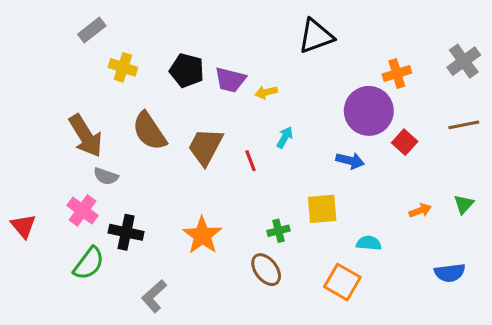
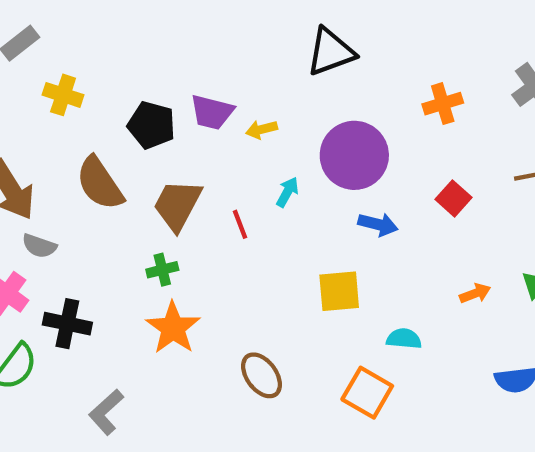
black pentagon: (187, 70) -> (151, 125), moved
purple circle: (369, 111) -> (354, 155), moved
green cross: (279, 231) -> (162, 270), moved

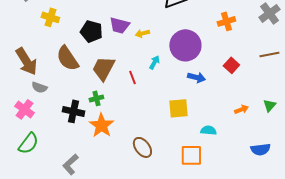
black cross: (67, 324) -> (73, 111), moved
orange square: (367, 393) -> (191, 155), turned -30

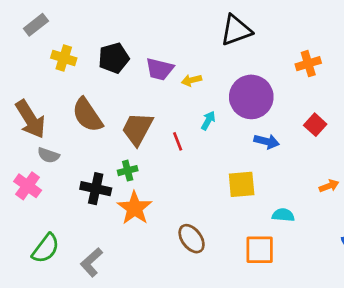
black pentagon: (91, 31) -> (114, 58), moved, turned -30
green semicircle: (28, 143) -> (46, 248), moved

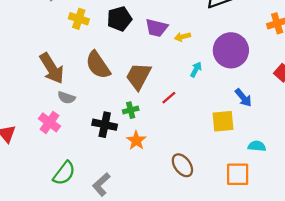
red line: (178, 141) -> (169, 98), moved, turned 70
blue arrow: (267, 141) -> (243, 98), moved, turned 36
orange star: (135, 208) -> (136, 140), size x0.7

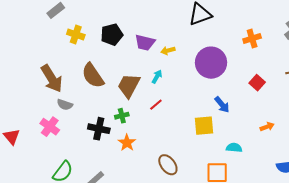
cyan arrow: (196, 69) -> (157, 77), moved

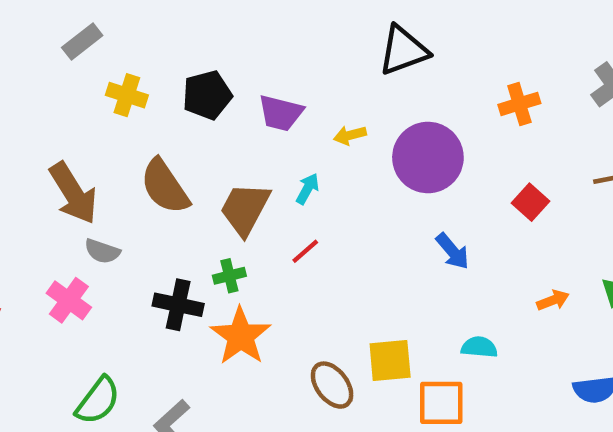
yellow arrow: (168, 51) -> (350, 135), moved
yellow square: (204, 126) -> (390, 360), moved
orange star: (127, 143) -> (241, 336), size x1.5

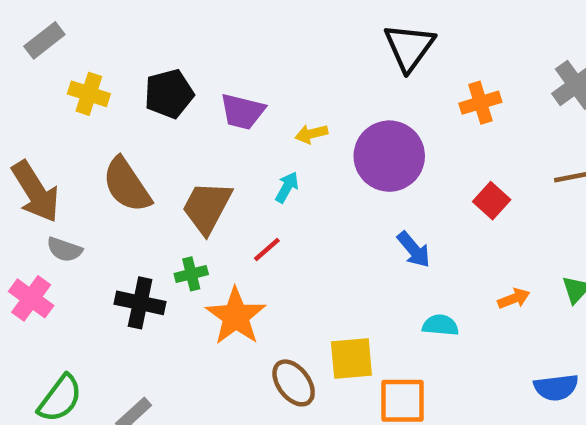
black triangle: (403, 50) -> (409, 47), moved, turned -34
cyan arrow: (307, 189) -> (287, 187), moved
orange star: (241, 336) -> (236, 316), moved
cyan semicircle: (479, 347) -> (440, 325), moved

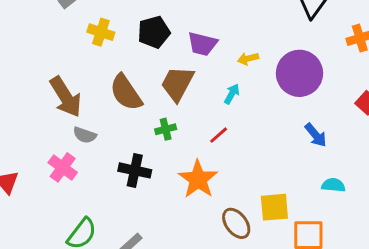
brown trapezoid: (207, 207) -> (177, 84), moved
green cross: (191, 274) -> (166, 129), moved

